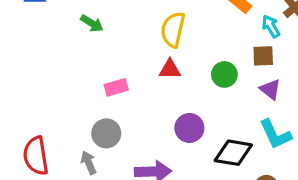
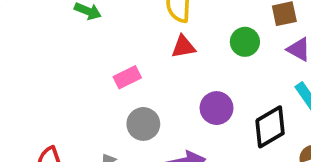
gray circle: (106, 133) -> (143, 124), moved
black diamond: (233, 153) -> (270, 127), turned -30

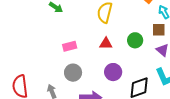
red triangle: (183, 47) -> (106, 44), moved

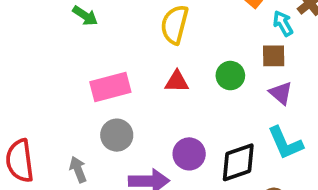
pink rectangle: (70, 46) -> (110, 87), size x1.5
purple circle: (113, 72) -> (189, 154), moved

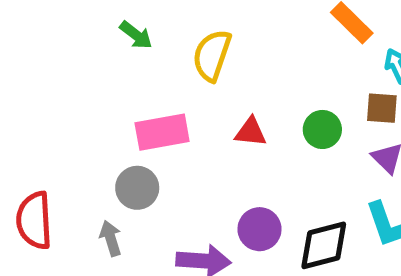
yellow semicircle: (175, 25) -> (212, 55), moved
gray circle: (117, 135) -> (137, 188), moved

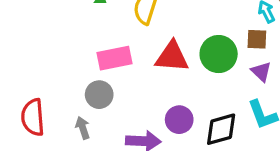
green circle: (322, 129) -> (219, 54), size x1.5
red triangle: (251, 132) -> (172, 57), size x1.6

